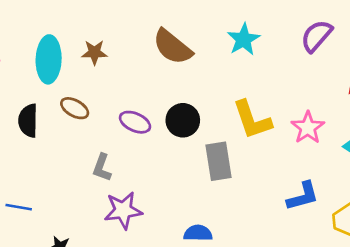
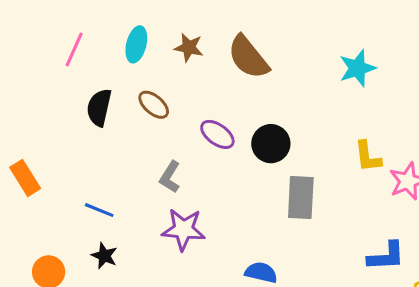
brown semicircle: (172, 47) -> (248, 57), moved
cyan ellipse: (49, 59) -> (136, 44), size x0.7
yellow L-shape: (252, 120) -> (368, 157), moved, size x0.7
blue line: (19, 207) -> (99, 210), moved

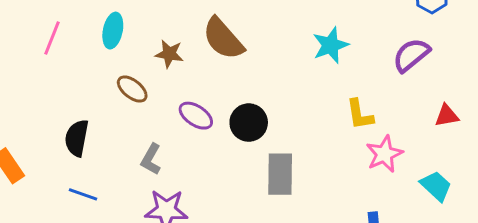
brown star: (189, 47) -> (169, 54), moved
black semicircle: (99, 107) -> (77, 138), moved
yellow L-shape: (368, 157) -> (360, 114), moved

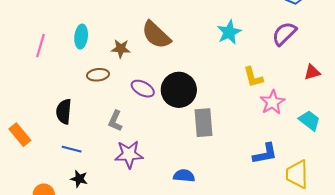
brown ellipse: (132, 89) -> (98, 75), turned -40
black circle: (249, 123) -> (179, 90), size x1.4

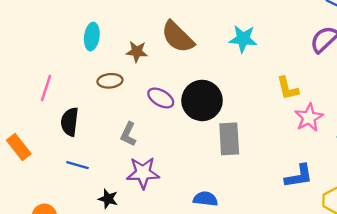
cyan star: (229, 32) -> (243, 39), moved, turned 30
pink line: (41, 46) -> (46, 88), moved
black star: (79, 179) -> (108, 199), moved

